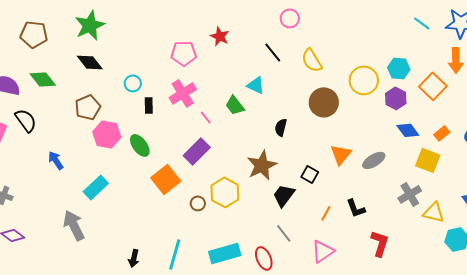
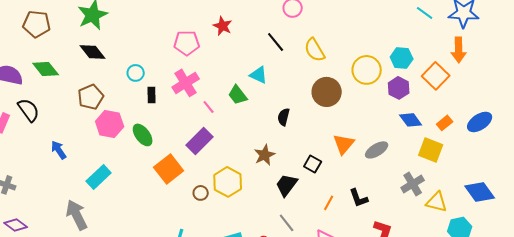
brown star: (262, 165) -> (265, 155), size x0.7

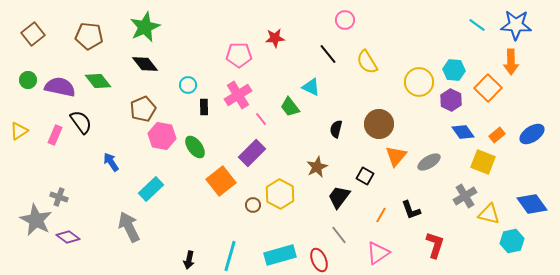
red star: (223, 26) -> (275, 38), turned -30
brown circle: (327, 92) -> (379, 124), moved

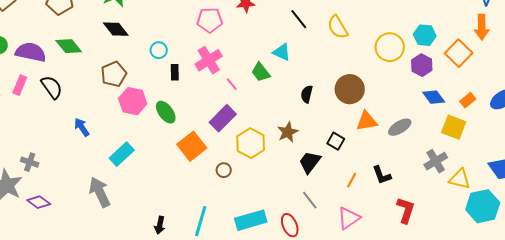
pink rectangle: (55, 135) -> (20, 85), moved
orange triangle: (396, 156) -> (367, 121), turned 40
yellow hexagon: (280, 194) -> (251, 143), moved
cyan hexagon: (512, 241) -> (483, 206), size x1.4

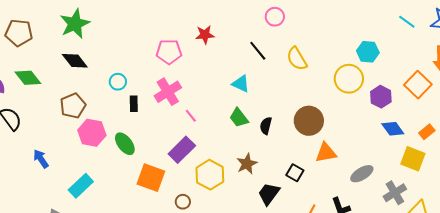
cyan hexagon: (425, 35) -> (368, 52), moved
green trapezoid: (261, 72) -> (239, 118), moved
gray ellipse: (400, 127) -> (362, 174), moved
orange square: (192, 146) -> (151, 178), turned -32

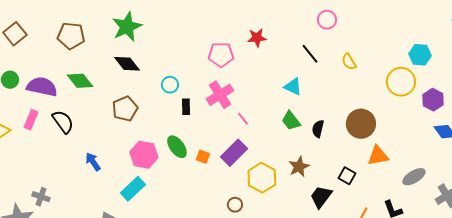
yellow semicircle: (297, 59) -> (349, 62), size x0.7
pink hexagon: (92, 133) -> (144, 155), moved
orange square: (151, 178) -> (203, 157), moved, size x0.5

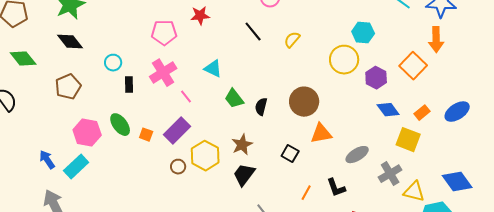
yellow semicircle: (349, 62) -> (292, 40), turned 72
cyan triangle: (293, 87) -> (213, 69), moved
blue arrow: (93, 162) -> (47, 160), moved
black trapezoid: (321, 197) -> (244, 175), moved
brown circle: (235, 205) -> (178, 167), moved

